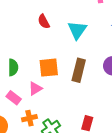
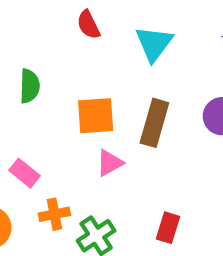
green semicircle: (13, 67) -> (30, 86), moved
pink triangle: (35, 89) -> (110, 163), moved

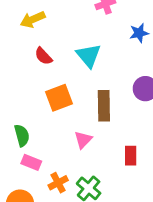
green semicircle: (30, 86) -> (22, 135), moved
orange square: (96, 116) -> (59, 98), moved
red rectangle: (168, 228) -> (131, 156), moved

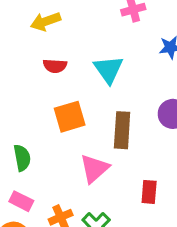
red semicircle: (43, 56) -> (55, 66), turned -48
pink triangle: (83, 140) -> (94, 169), size x1.4
pink rectangle: (31, 162) -> (21, 201), moved

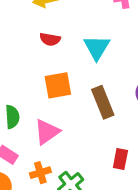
brown rectangle: (122, 130) -> (103, 102), turned -32
pink triangle: (94, 169) -> (47, 132), moved

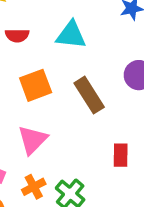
cyan triangle: (97, 48) -> (71, 35), turned -44

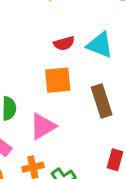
red semicircle: (17, 35) -> (64, 43), moved, turned -30

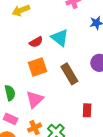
cyan triangle: (100, 45) -> (60, 38), turned 30

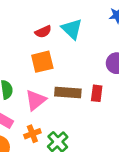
brown rectangle: (69, 74) -> (68, 93), moved, turned -60
red rectangle: (87, 110) -> (97, 93), moved

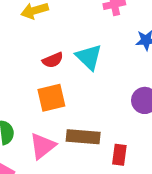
red rectangle: (97, 93) -> (119, 155), moved

